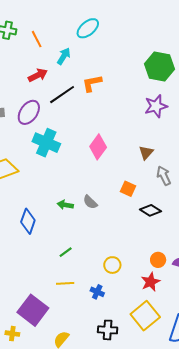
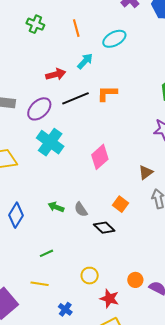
orange line: (37, 39) -> (76, 28), moved
black diamond: (150, 210) -> (104, 228), moved
red star: (150, 282) -> (109, 299), moved, turned 30
blue cross: (97, 292) -> (65, 309), moved

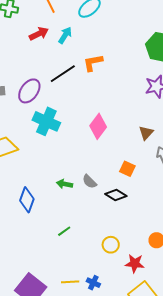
red arrow: (56, 74) -> (39, 34), moved
yellow line: (40, 284) -> (70, 282), moved

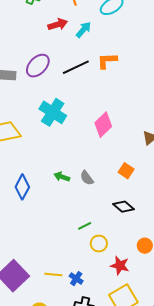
purple ellipse: (29, 91) -> (38, 66), moved
black diamond: (116, 195) -> (124, 207), moved
green line: (64, 231) -> (85, 226), moved

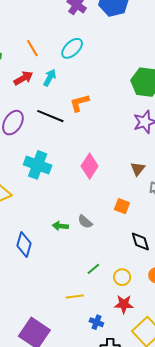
black line: (76, 67) -> (50, 116), turned 60
black diamond: (124, 207) -> (140, 241), moved, turned 45
yellow circle: (99, 244) -> (122, 277), moved
red star: (120, 265) -> (124, 304), moved
yellow line: (53, 274) -> (75, 297), moved

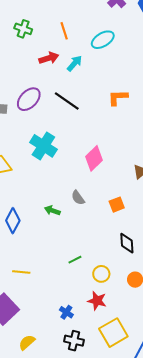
orange L-shape: (80, 103) -> (118, 98), moved
orange square: (122, 206) -> (117, 205), turned 35
gray semicircle: (85, 222) -> (78, 198), moved
yellow line: (75, 297) -> (21, 272), moved

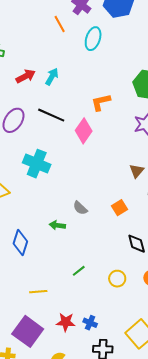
orange line: (64, 31) -> (60, 24), moved
cyan ellipse: (103, 40) -> (93, 39), moved, turned -30
pink diamond: (94, 158) -> (84, 131), moved
green line: (75, 260) -> (79, 271), moved
red star: (97, 301) -> (66, 322), moved

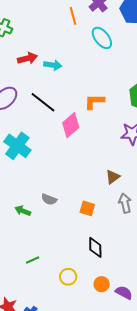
cyan ellipse: (93, 39) -> (102, 38), turned -70
cyan arrow: (52, 77) -> (53, 65), turned 54
gray semicircle: (80, 208) -> (49, 199), turned -35
orange square: (120, 208) -> (87, 208), turned 35

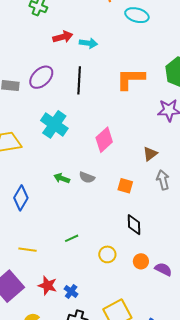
cyan ellipse: (102, 38) -> (137, 15), turned -35
black line: (43, 102) -> (79, 80), turned 56
orange L-shape: (94, 102) -> (130, 79), size x1.4
pink diamond: (71, 125) -> (104, 140), moved
green arrow: (23, 211) -> (62, 178), moved

